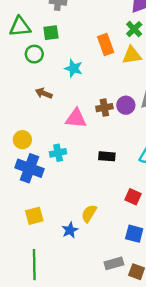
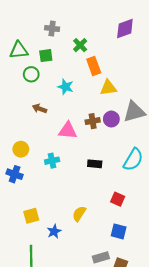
green cross: (134, 29) -> (80, 45), moved
yellow triangle: (132, 55) -> (108, 88), moved
blue cross: (30, 168) -> (15, 174), moved, size x0.7
blue star: (70, 230) -> (54, 231), moved

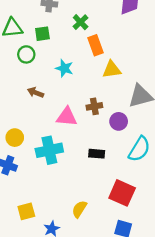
purple circle: (111, 119) -> (119, 121), moved
cyan cross: (52, 161) -> (49, 150), size x1.6
red square: (118, 199) -> (122, 193), size x1.6

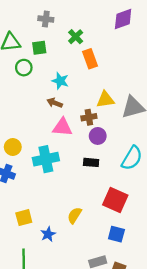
yellow triangle: (112, 69) -> (105, 100), moved
brown arrow: (36, 93) -> (55, 103), moved
purple circle: (119, 121) -> (98, 136), moved

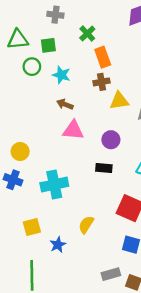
cyan star: (60, 81) -> (61, 75), moved
brown cross: (89, 117) -> (101, 82), moved
cyan cross: (46, 159) -> (54, 185), moved

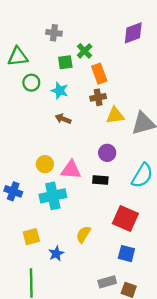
green square: (48, 45) -> (65, 62), moved
pink triangle: (73, 130) -> (71, 170), moved
yellow circle: (20, 151) -> (45, 164), moved

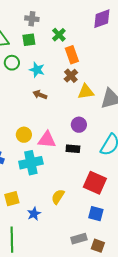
green square: (65, 62) -> (29, 40), moved
brown cross: (98, 97) -> (71, 76), turned -32

